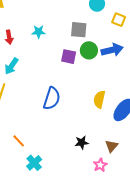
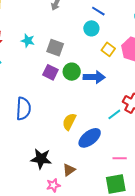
gray square: (79, 30) -> (55, 48), moved
blue semicircle: (52, 99) -> (23, 109), turned -30
black star: (82, 143) -> (41, 159), size x1.5

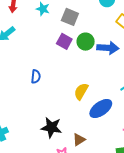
blue semicircle: (23, 109) -> (36, 77), size x0.6

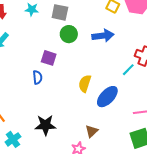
purple square: (64, 41) -> (49, 58), moved
green circle: (86, 42) -> (69, 34), moved
black star: (51, 127) -> (45, 125), moved

